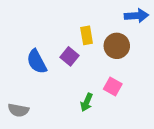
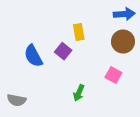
brown circle: (117, 46) -> (123, 42), moved
pink square: (113, 87) -> (113, 75), moved

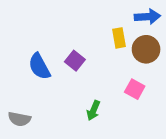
yellow rectangle: (79, 32) -> (119, 38), moved

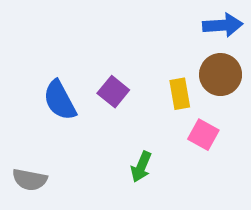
yellow rectangle: (119, 38) -> (180, 94), moved

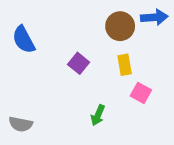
brown circle: (221, 75) -> (120, 26), moved
blue semicircle: (60, 100) -> (24, 40), moved

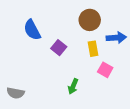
blue arrow: (154, 17) -> (116, 38), moved
blue semicircle: (24, 40) -> (32, 30), moved

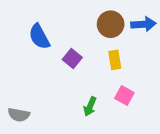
blue arrow: (116, 38) -> (144, 24), moved
pink square: (105, 70) -> (124, 96), moved

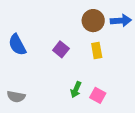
blue semicircle: (39, 37) -> (17, 45), moved
pink square: (124, 96) -> (98, 95), moved

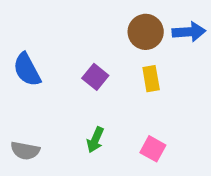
green arrow: (76, 90) -> (95, 140), moved

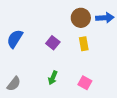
blue semicircle: (27, 70) -> (15, 39), turned 60
gray semicircle: (25, 151) -> (14, 84), turned -63

